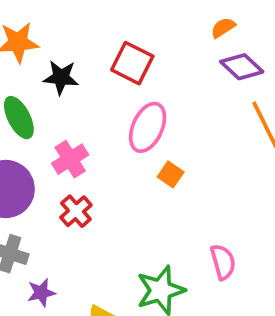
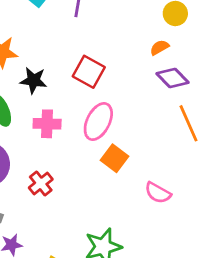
pink cross: (70, 159) -> (47, 124), moved, turned 32
orange square: (171, 174) -> (114, 158), size x1.4
pink semicircle: (223, 262) -> (158, 193), moved, turned 132

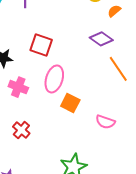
orange semicircle: (159, 47) -> (114, 11), moved
pink cross: (47, 124) -> (18, 87), turned 30

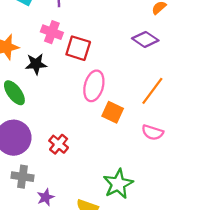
orange line: (118, 69) -> (152, 91), moved, turned 72
pink cross: (18, 87) -> (52, 32), moved

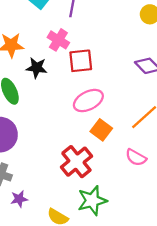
red square: (78, 48) -> (81, 61), turned -35
pink ellipse: (94, 86) -> (88, 101), turned 36
red cross: (59, 144) -> (76, 162), moved, size x1.6

